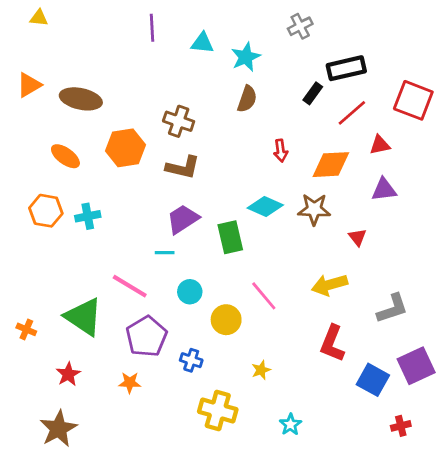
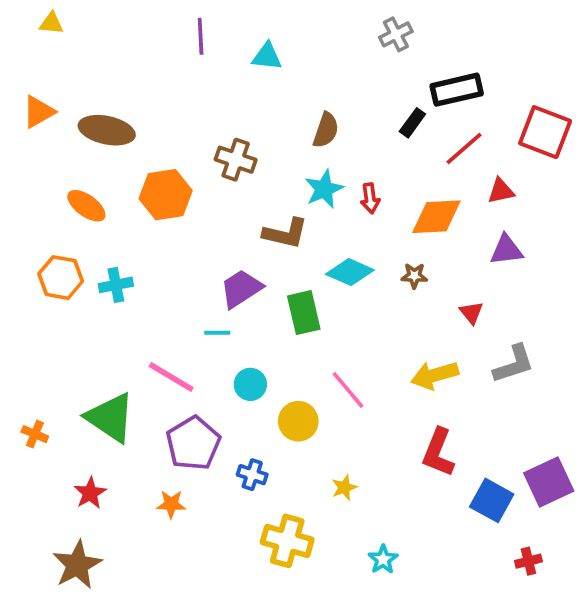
cyan star: (246, 57) -> (324, 189), moved
brown L-shape: (183, 167) -> (285, 233), moved
brown star: (314, 209) -> (414, 276), size x0.6
gray L-shape: (392, 309) -> (514, 364), moved

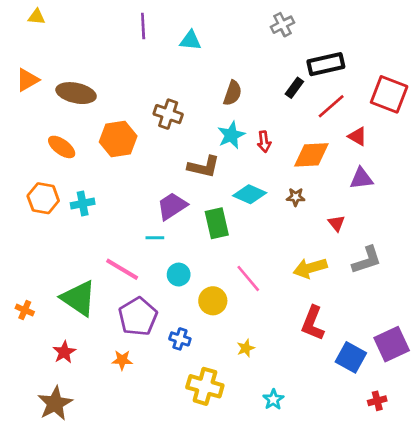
red triangle: (501, 191) -> (357, 136), turned 42

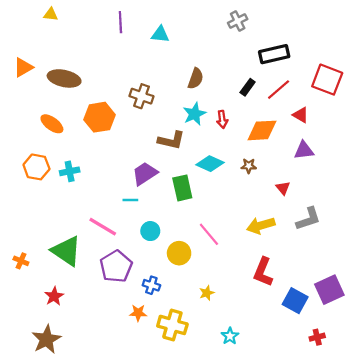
yellow triangle: (37, 17) -> (51, 14), moved
black rectangle: (294, 88) -> (248, 87), moved
orange star: (122, 360) -> (138, 313), moved

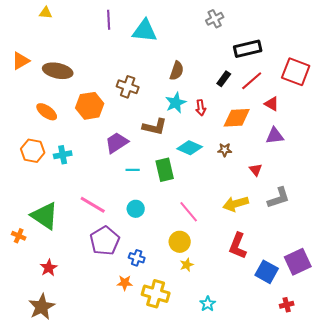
cyan triangle: (160, 34) -> (145, 31), size x1.5
purple trapezoid: (145, 174) -> (117, 143), moved
cyan line: (130, 200) -> (133, 170), moved
green triangle: (66, 251) -> (45, 216), moved
yellow circle: (179, 253) -> (180, 242), moved

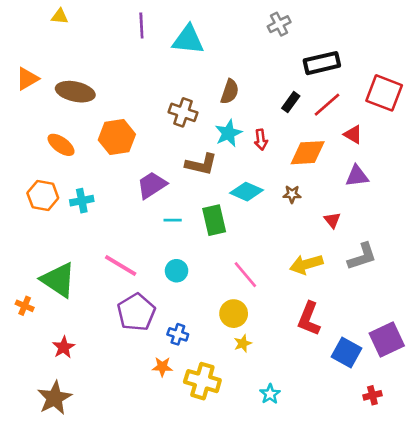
brown cross: (128, 87) -> (183, 112), moved

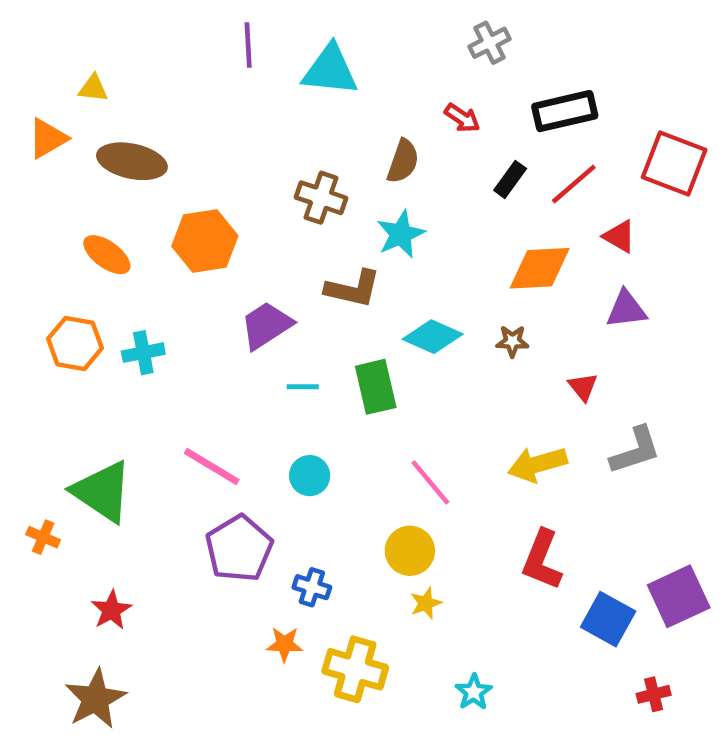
yellow triangle: (60, 16) -> (93, 88), moved
red arrow: (261, 140) -> (462, 118), moved, turned -48

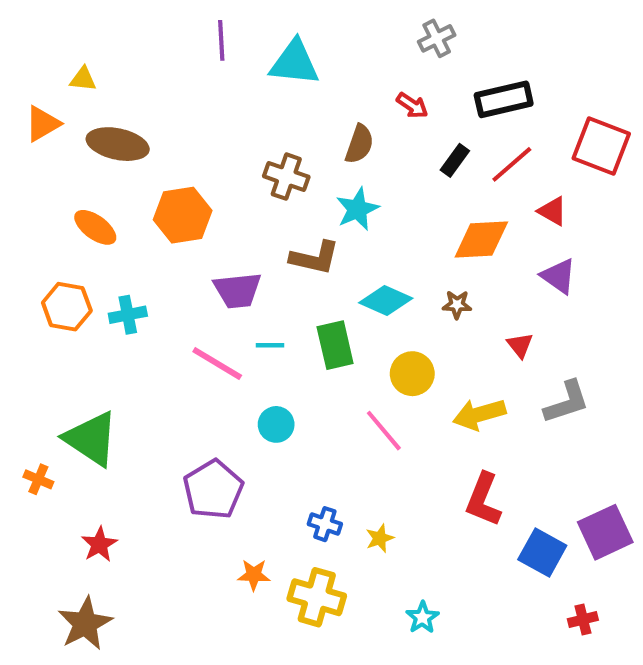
purple triangle: (626, 309) -> (559, 276), turned 42
purple trapezoid: (266, 325) -> (238, 290), turned -153
pink line: (212, 466) -> (217, 364), moved
yellow circle: (410, 551) -> (412, 374), moved
blue cross: (312, 587) -> (325, 524), moved

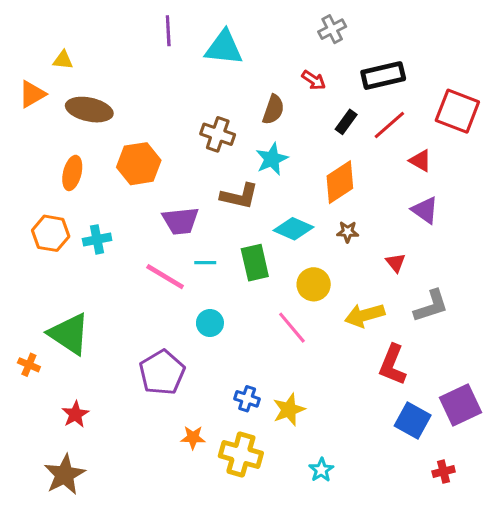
orange ellipse: (95, 227) -> (72, 173), turned 68
orange diamond: (481, 240) -> (340, 182), moved, turned -30
red L-shape: (483, 500) -> (392, 365), moved
yellow star: (380, 538) -> (289, 410), size x1.5

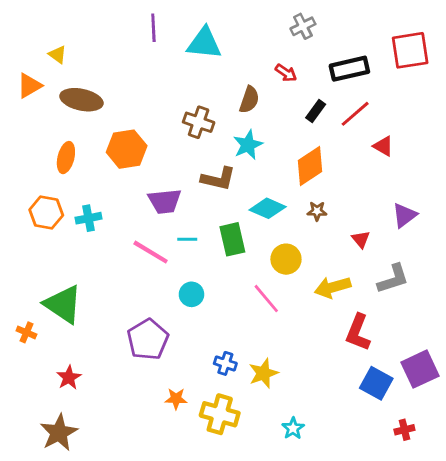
yellow triangle: (63, 60) -> (57, 55), turned 30
red square: (457, 111) -> (410, 50), moved, turned -30
purple triangle: (425, 210) -> (404, 215), moved, turned 48

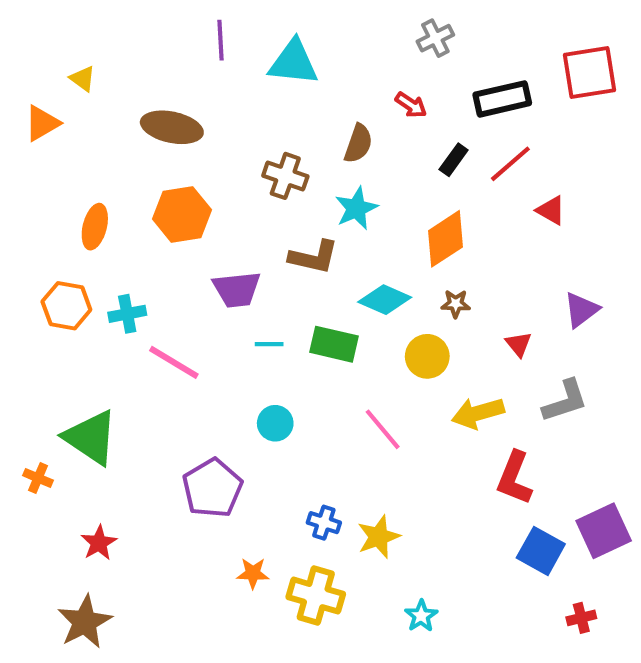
brown ellipse: (81, 100) -> (172, 127), moved
green rectangle: (232, 239) -> (334, 344), turned -64
pink line: (151, 252) -> (174, 362), moved
yellow circle: (286, 259) -> (427, 356), moved

